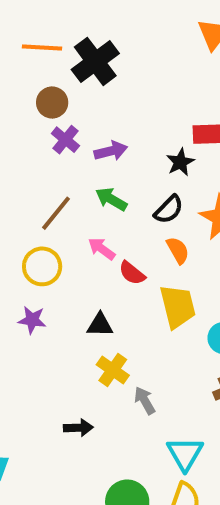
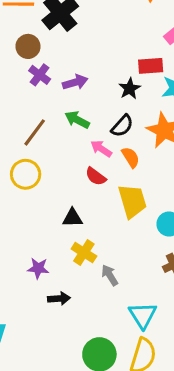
pink arrow: (102, 249) -> (101, 149), moved
purple star: (32, 320) -> (38, 268), moved

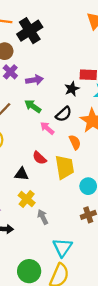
orange semicircle: (131, 157) -> (75, 142), moved
red semicircle: (96, 176) -> (39, 158), moved

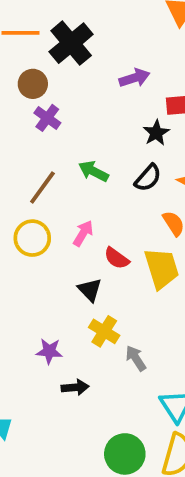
purple arrow: (35, 80) -> (134, 78), moved
pink arrow: (47, 128) -> (83, 233), moved, turned 88
black triangle: (22, 174) -> (90, 290), turned 48

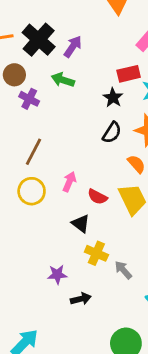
purple arrow: (134, 78) -> (73, 47), moved, turned -30
green arrow: (94, 171) -> (63, 80), moved

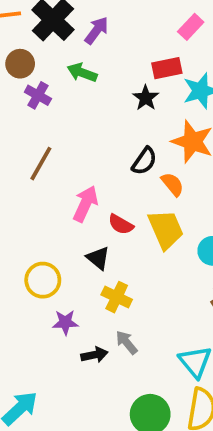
black semicircle: (112, 133) -> (144, 161), moved
pink arrow: (69, 182) -> (85, 204), size x1.4
yellow circle: (32, 191) -> (43, 280), moved
gray arrow: (123, 270) -> (127, 342), moved

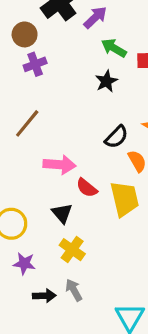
green arrow: (82, 73) -> (114, 48), moved
purple cross: (38, 95) -> (35, 64), turned 30
black star: (146, 98) -> (106, 81), moved
pink arrow: (85, 204) -> (59, 165), turned 60

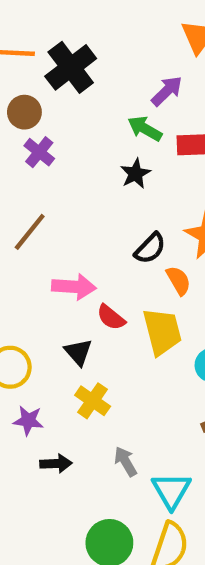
purple arrow: (95, 17) -> (167, 91), moved
purple cross: (35, 64) -> (39, 152), turned -30
gray arrow: (74, 290) -> (126, 461), moved

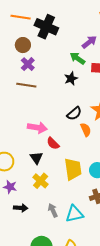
black cross: (71, 67) -> (46, 27), turned -35
brown line: (30, 232) -> (26, 85), moved, turned 54
yellow trapezoid: (162, 332) -> (73, 169), moved
cyan triangle: (171, 490) -> (74, 214), moved, turned 42

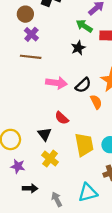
pink arrow: (37, 128) -> (56, 83), moved
gray arrow: (53, 210) -> (57, 199), moved

